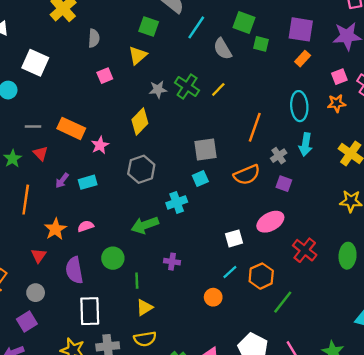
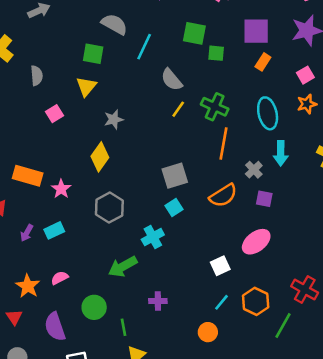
gray semicircle: (223, 49) -> (172, 80), moved
green cross: (187, 86) -> (215, 107), moved
red cross: (305, 250) -> (305, 290), moved

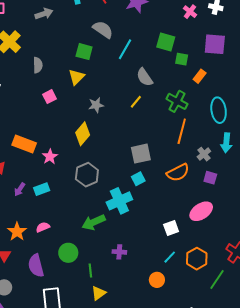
orange rectangle: (263, 62) -> (200, 76), moved
yellow line: (178, 109) -> (136, 102), moved
cyan cross: (153, 237) -> (119, 201), size x1.4

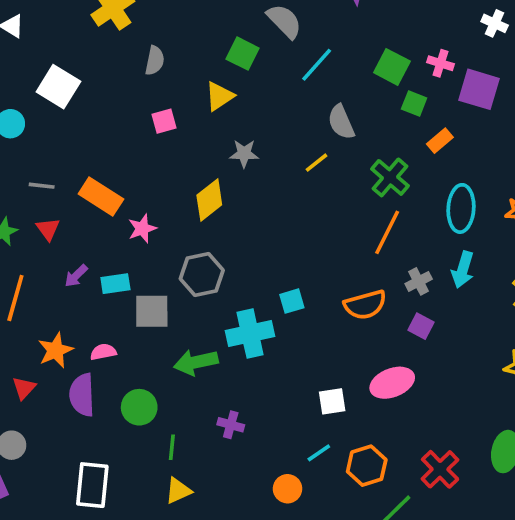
pink cross: (190, 12) -> (441, 63), moved, turned -32
gray square: (141, 154) -> (152, 311), moved
purple semicircle: (36, 266) -> (82, 395), moved

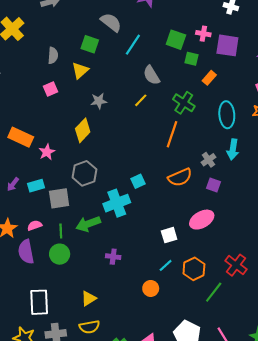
gray semicircle: (155, 61) -> (53, 55), moved
orange line: (387, 232) -> (172, 134), moved
green line: (172, 447) -> (61, 231), moved

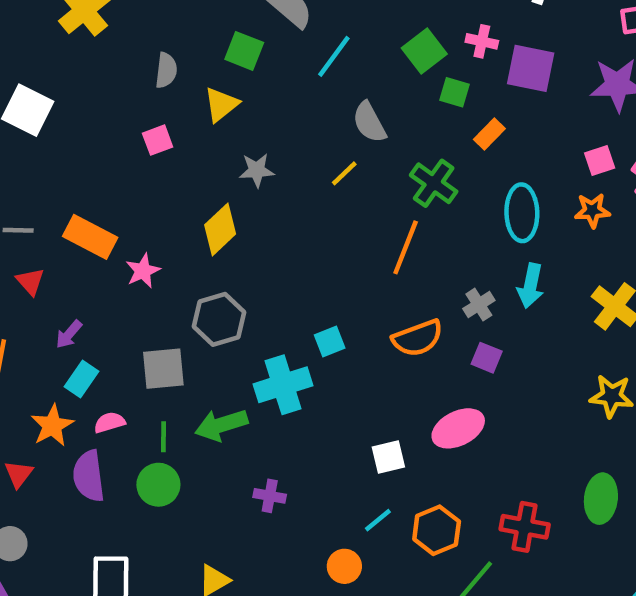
green square: (176, 40) -> (424, 51), turned 30
cyan rectangle: (36, 186) -> (81, 379), moved, turned -42
red cross: (236, 265) -> (525, 527), turned -30

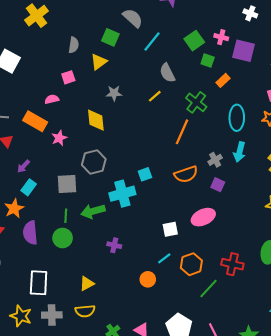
yellow diamond: (220, 229) -> (96, 120), turned -55
pink semicircle: (110, 422) -> (52, 99), moved

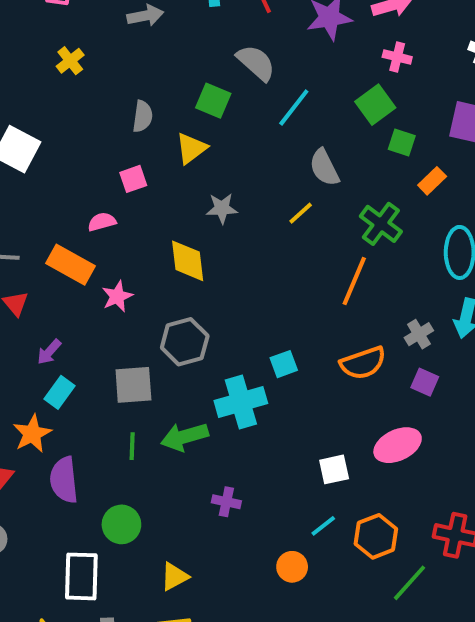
yellow cross: (36, 16) -> (70, 61), size x0.6
pink cross: (221, 37) -> (397, 57), moved
green circle: (63, 238) -> (121, 524), moved

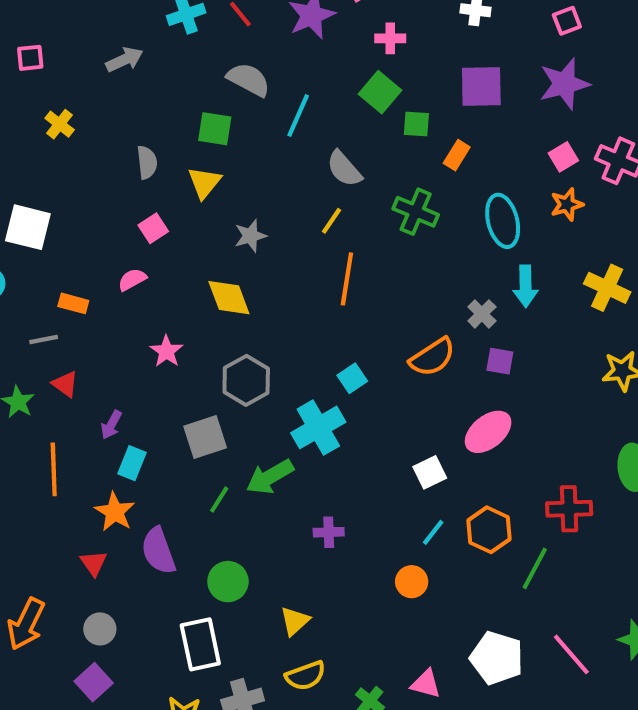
orange rectangle: (70, 265) -> (73, 303), moved, size x0.6
orange line: (354, 281) -> (347, 279), moved
green line: (132, 446) -> (219, 499), turned 44

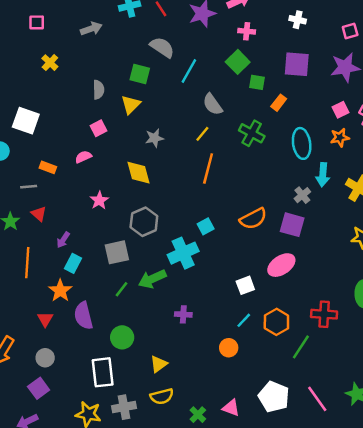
cyan arrow: (525, 286) -> (323, 175), moved
gray cross: (482, 314) -> (302, 195), moved
purple square: (500, 361) -> (292, 225), size x1.5

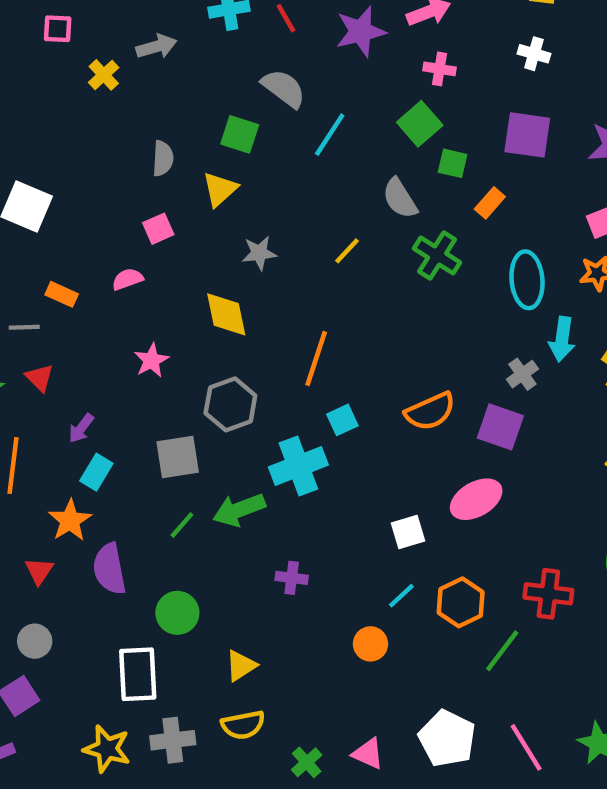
yellow cross: (50, 63) -> (104, 75), moved
gray semicircle: (213, 104) -> (400, 198), moved
orange line: (208, 168) -> (316, 358), moved

